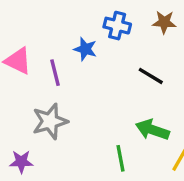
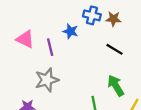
brown star: (164, 22) -> (113, 19), moved
green arrow: (152, 130) -> (116, 86), turned 40

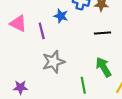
black line: (115, 49) -> (102, 33), turned -35
gray star: (47, 80) -> (53, 62), moved

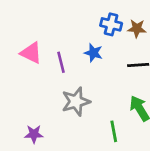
blue star: (61, 16) -> (93, 53), moved

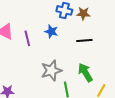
gray star: (76, 102) -> (51, 70), moved

